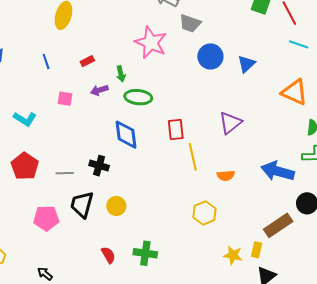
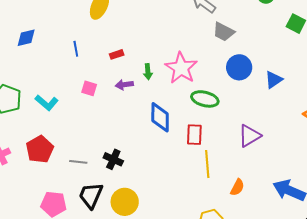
pink star: (151, 43) -> (181, 68), moved
green ellipse: (138, 97) -> (205, 99), moved
blue diamond: (126, 135) -> (160, 117), moved
orange semicircle: (226, 176) -> (237, 187), turned -66
yellow circle: (116, 206) -> (125, 202), size x1.4

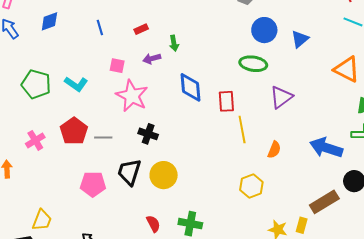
pink star: (181, 68) -> (132, 96), moved
green ellipse: (205, 99) -> (253, 64), moved
gray line: (78, 162) -> (103, 137), moved

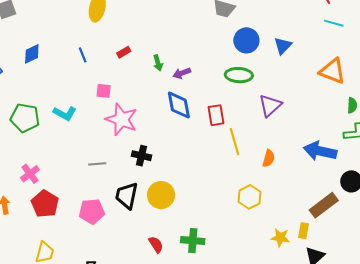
purple arrow: (152, 59) -> (182, 73), moved
red pentagon: (74, 131) -> (45, 204), moved

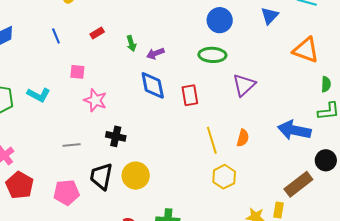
blue triangle: (283, 46) -> (270, 16), moved
pink star: (121, 119) -> (95, 100), size x0.7
yellow line: (234, 142) -> (212, 140), moved

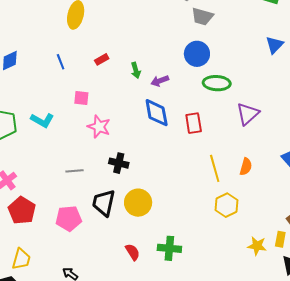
blue circle: (220, 20) -> (197, 54), moved

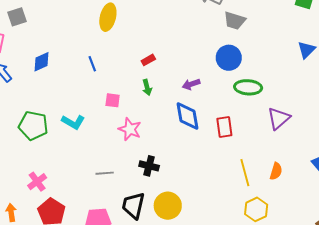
red rectangle: (102, 59) -> (148, 60), moved
green arrow: (136, 70) -> (147, 87), moved

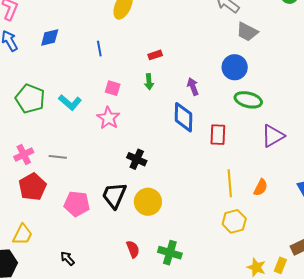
purple arrow: (191, 84) -> (193, 87), turned 78
pink star: (130, 129) -> (108, 118), moved
gray line: (105, 173) -> (58, 157), moved

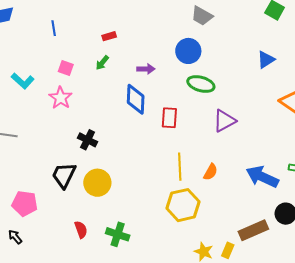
green arrow: (149, 82) -> (102, 63), turned 42
purple arrow: (193, 87) -> (146, 69), turned 108
pink pentagon: (77, 204) -> (25, 203), moved
yellow hexagon: (234, 221) -> (183, 205), size x1.4

